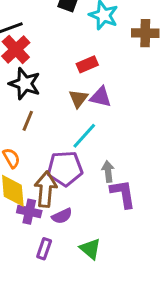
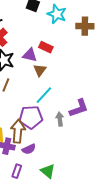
red rectangle: (87, 64) -> (46, 47), turned 48
purple triangle: (101, 97) -> (30, 55), moved
purple L-shape: (123, 194) -> (79, 108), moved, turned 80

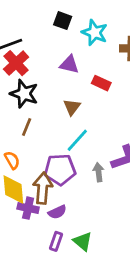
red rectangle: (46, 47) -> (101, 83), moved
purple triangle: (30, 55) -> (69, 64), moved
purple rectangle: (17, 171) -> (56, 241), moved

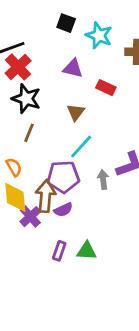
purple cross: (28, 208) -> (30, 217), turned 36
purple semicircle: (57, 212) -> (63, 210), moved
green triangle: (83, 241) -> (87, 251), turned -36

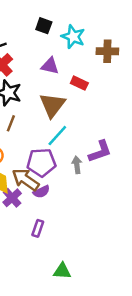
brown triangle: (76, 112) -> (52, 105), size x1.6
brown arrow: (45, 196) -> (26, 180), turned -60
green triangle: (87, 251) -> (62, 271), moved

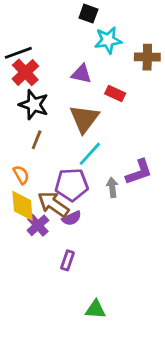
black square: (44, 26) -> (88, 14), moved
cyan star: (73, 37) -> (108, 40), turned -30

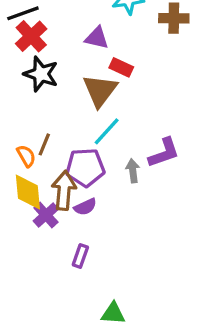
red rectangle: (115, 93) -> (121, 67), moved
brown line: (37, 140) -> (44, 144), moved
brown arrow: (53, 204) -> (64, 190), turned 60

